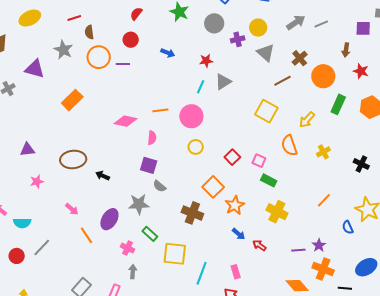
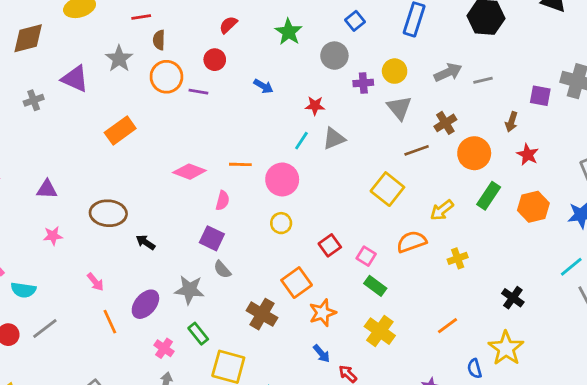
orange semicircle: (289, 145) -> (412, 242), turned 80
black cross: (361, 164) -> (513, 298), moved

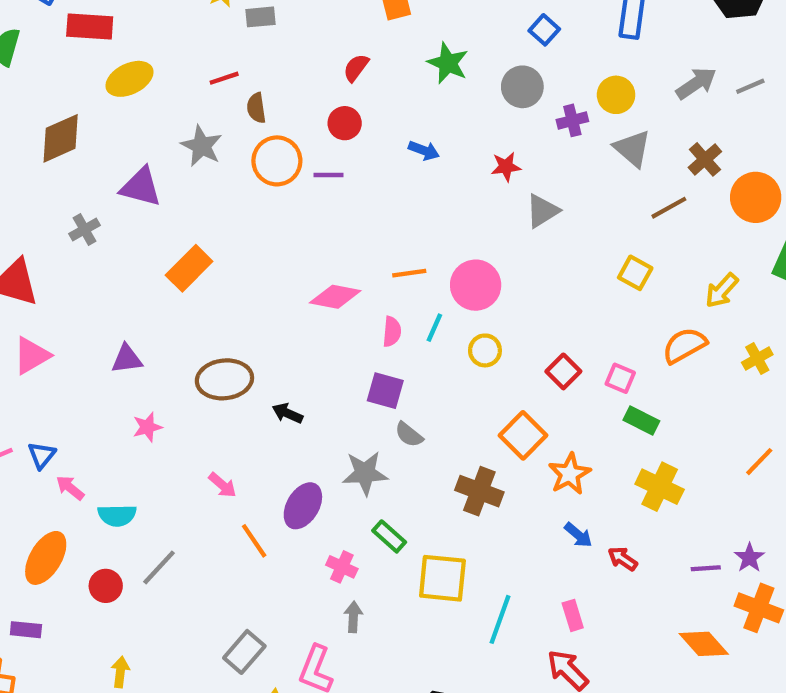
orange rectangle: (120, 131) -> (189, 268), moved
cyan line: (301, 141) -> (434, 328), moved
yellow square: (387, 189) -> (635, 273), size x0.7

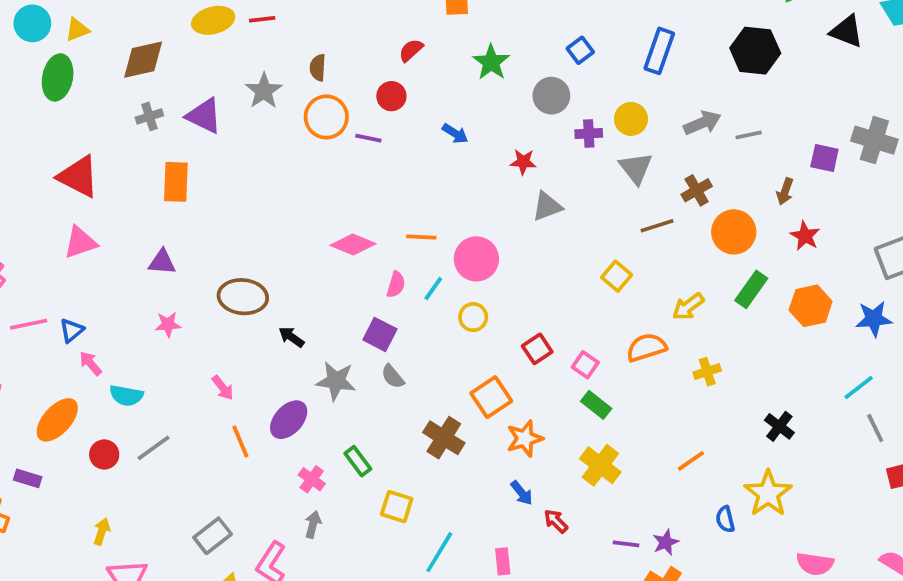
red line: (224, 78) -> (262, 19), moved
gray cross: (84, 230) -> (149, 116), moved
orange rectangle: (189, 268) -> (176, 182), moved, turned -54
gray star: (365, 473) -> (336, 381), moved
yellow square: (442, 578) -> (397, 507), size x0.7

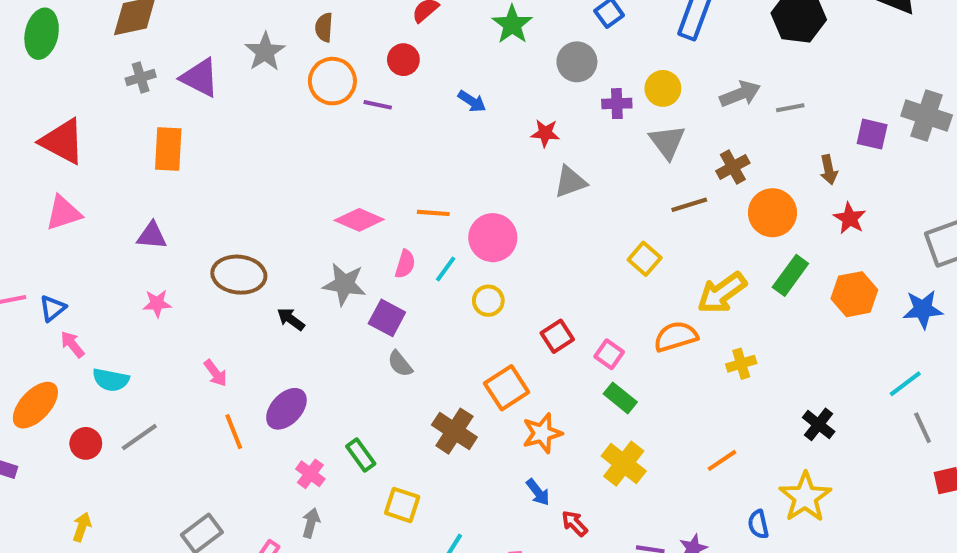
brown arrow: (785, 192) -> (829, 170), turned -32
yellow arrow: (688, 307) -> (722, 293), size x1.4
gray star: (336, 381) -> (344, 284), moved

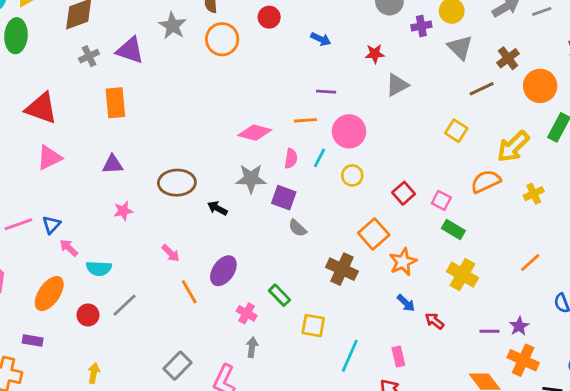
purple line: (378, 105) -> (326, 92), moved

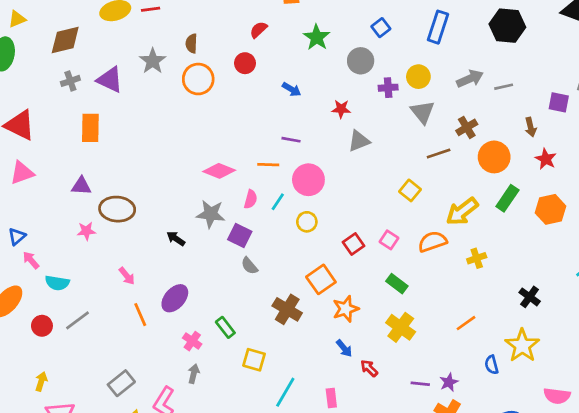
brown ellipse: (177, 183) -> (117, 209), moved
pink square: (441, 200) -> (389, 240), moved

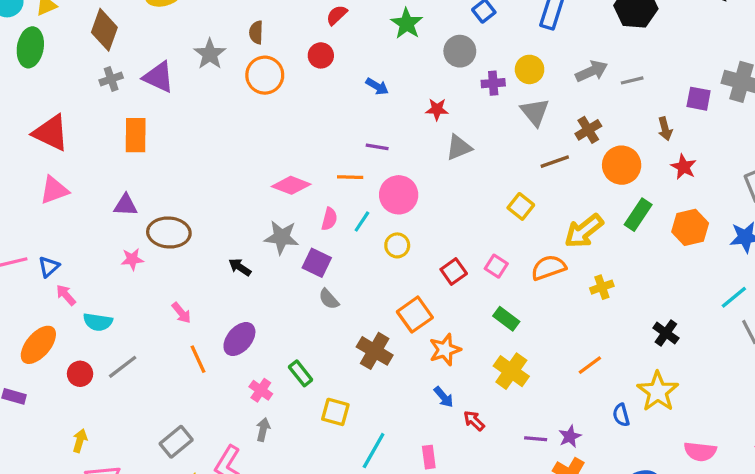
brown diamond: (65, 40) -> (104, 30), turned -56

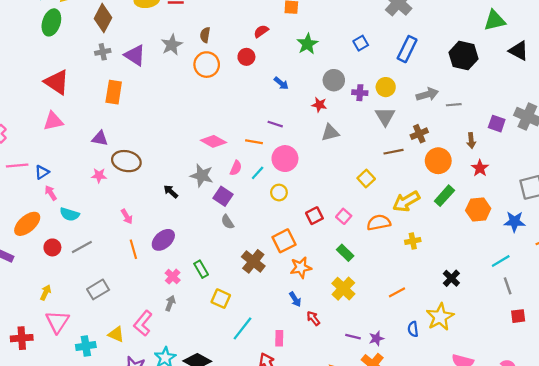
gray circle: (460, 51) -> (334, 80), moved
gray rectangle: (176, 442) -> (98, 289), moved

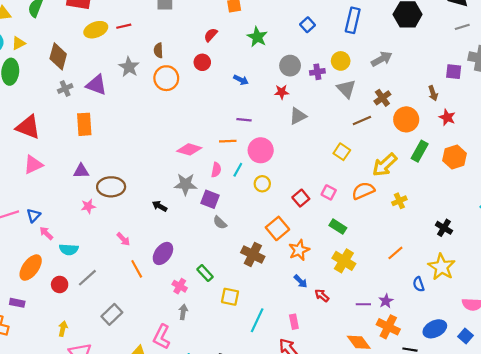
gray line: (454, 105) -> (462, 27), moved

